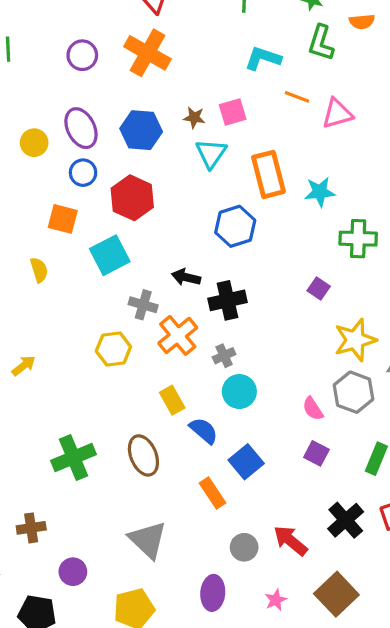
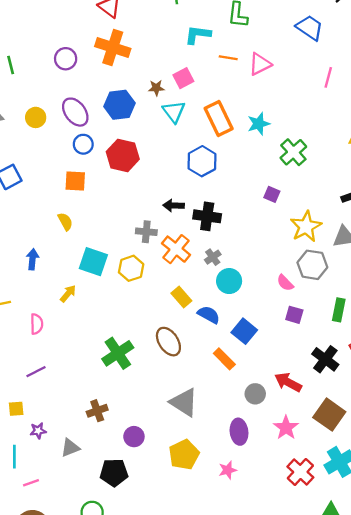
yellow circle: (34, 143) -> (36, 117), moved
green cross: (358, 239) -> (293, 152), turned -32
cyan square: (110, 255) -> (93, 262), moved, turned -32
black cross: (227, 300) -> (207, 216), turned 32
pink star: (276, 600) -> (286, 428), size x1.5

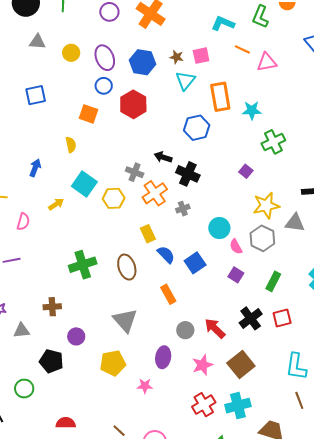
cyan circle: (229, 281) -> (219, 228), moved
blue square: (244, 331) -> (195, 263), moved

